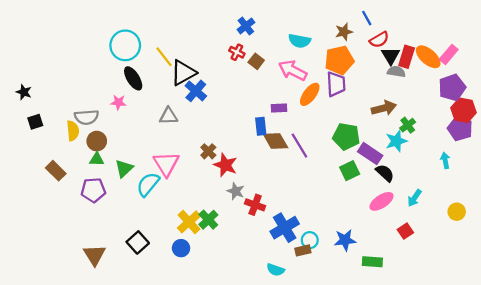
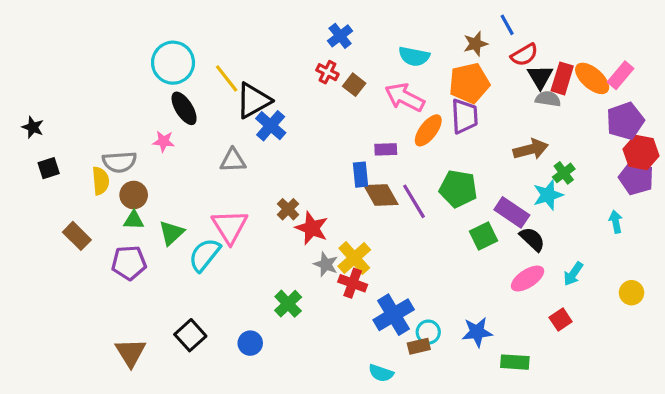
green pentagon: (346, 136) -> (458, 189), moved
yellow cross: (189, 222) -> (354, 258), moved

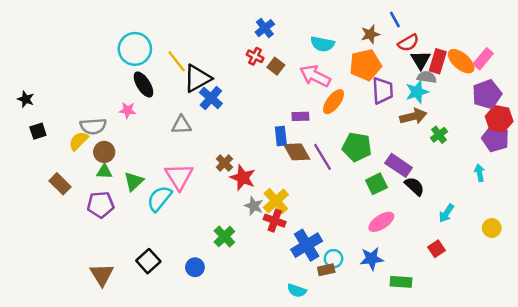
purple trapezoid: (464, 116) -> (383, 91), moved
yellow semicircle: (101, 181) -> (78, 141), turned -130
cyan star: (548, 195) -> (417, 92), moved
pink ellipse: (528, 279) -> (381, 222), moved

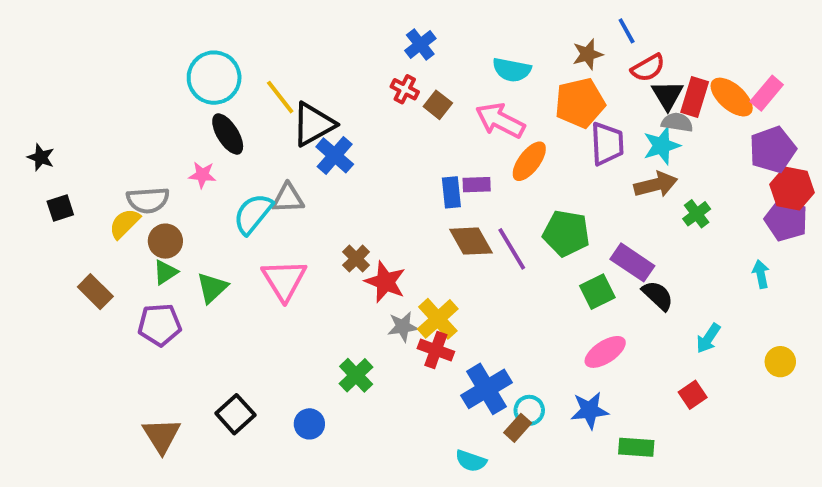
blue rectangle: (281, 136) -> (451, 192), moved
green triangle: (104, 172) -> (165, 272), turned -35
cyan semicircle: (159, 199) -> (253, 214), moved
gray star: (254, 206) -> (403, 327), turned -30
brown rectangle: (326, 270) -> (518, 428), turned -35

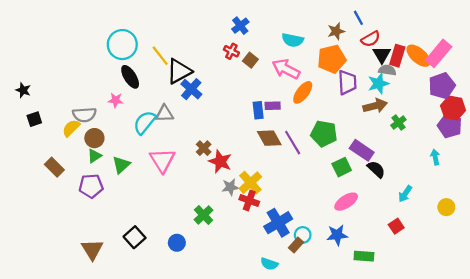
pink rectangle: (767, 93) -> (439, 53), size x1.4

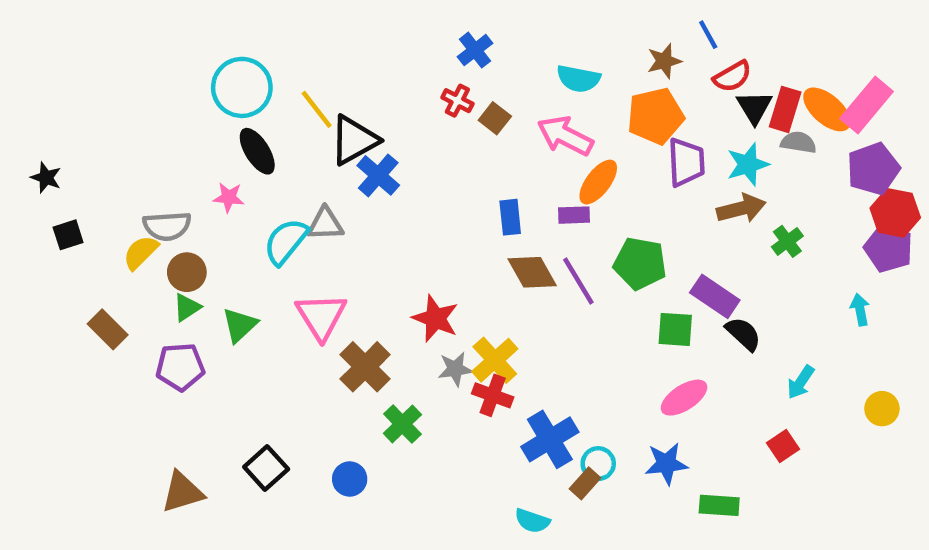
gray semicircle: (387, 70) -> (798, 142), moved
purple rectangle: (273, 106) -> (574, 215), moved
brown cross: (204, 148) -> (365, 367), moved, size x1.6
green square: (342, 167) -> (675, 329), turned 30
brown triangle: (92, 249) -> (182, 492), turned 45

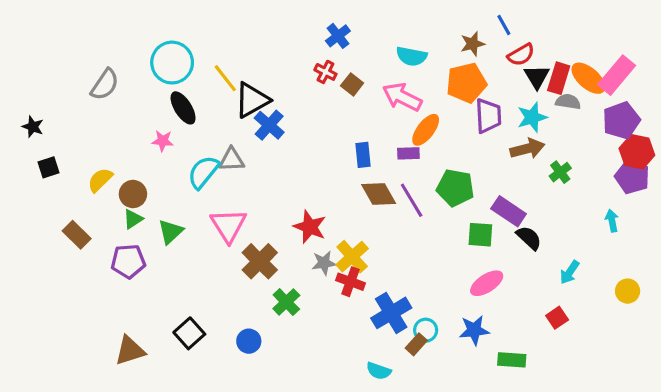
gray semicircle: (167, 226) -> (105, 84), moved, turned -52

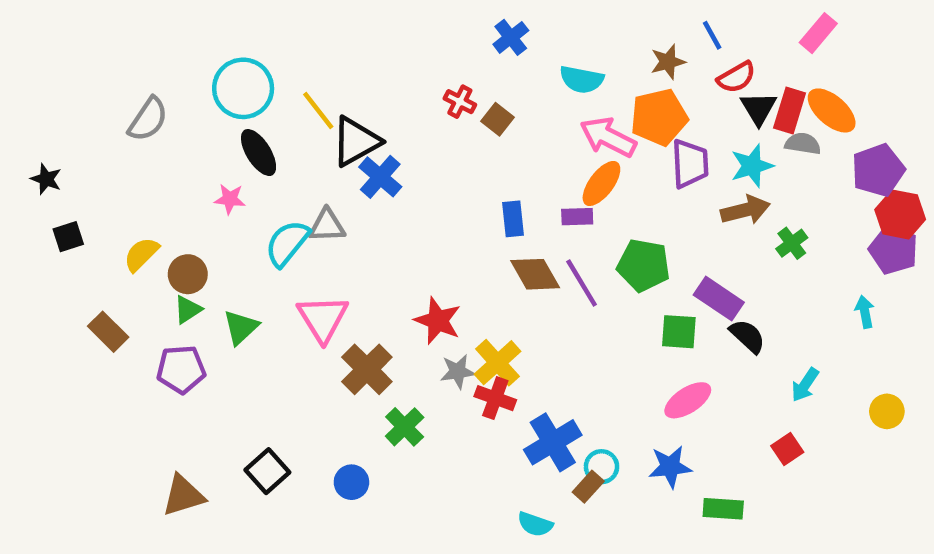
blue cross: (338, 36) -> (511, 37), moved
pink rectangle: (617, 75) -> (818, 33), moved, size x0.7
pink arrow: (402, 97) -> (608, 137), moved

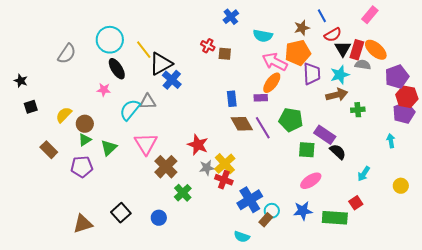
brown square: (497, 119) -> (225, 54), turned -32
green cross: (792, 243) -> (358, 110), turned 32
purple pentagon: (894, 250) -> (404, 113), turned 30
green rectangle: (723, 509) -> (335, 218), moved, size x1.4

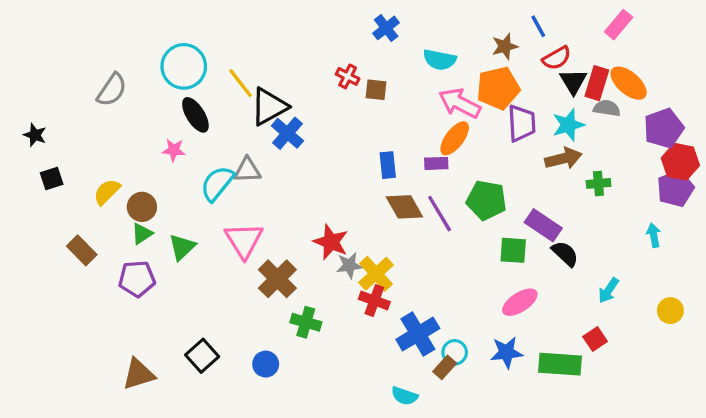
gray star: (207, 168) -> (349, 265), moved
green cross: (183, 193) -> (306, 322), turned -30

